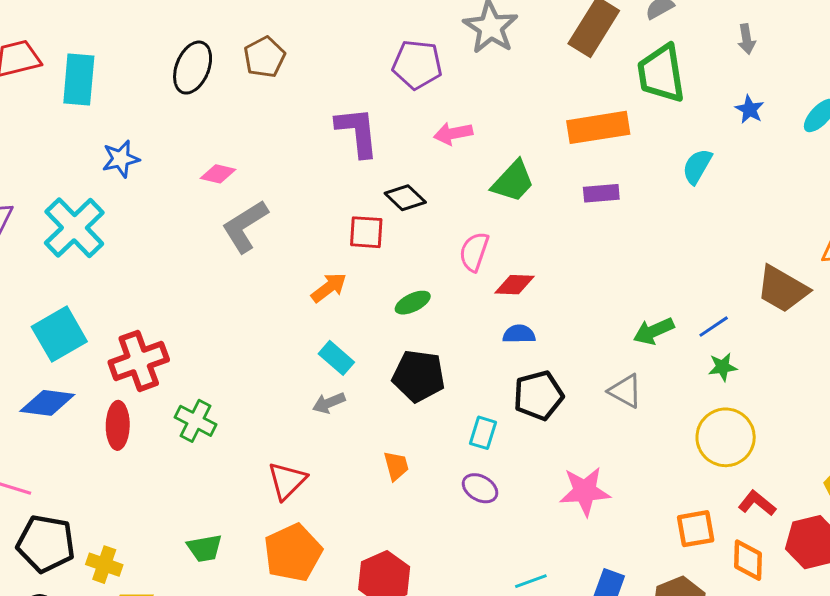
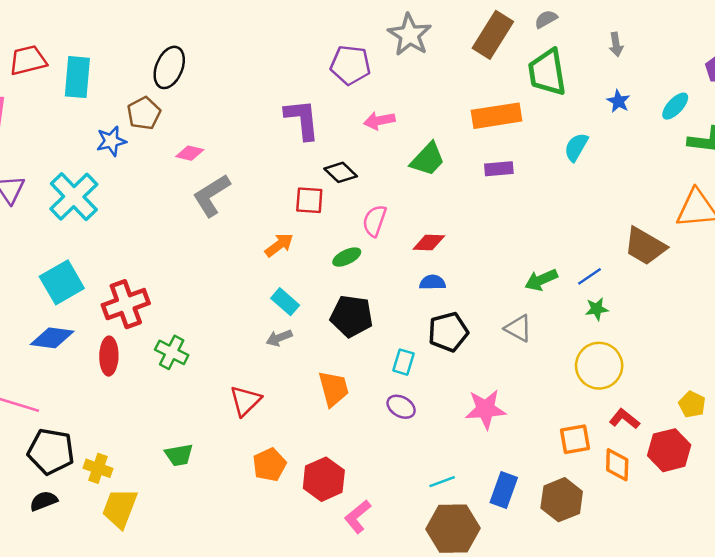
brown pentagon: (264, 57) -> (144, 113), moved
pink semicircle: (474, 252) -> (375, 221), moved
orange trapezoid: (396, 466) -> (333, 389), size x1.5
orange pentagon: (293, 553) -> (269, 465), moved, size x0.7

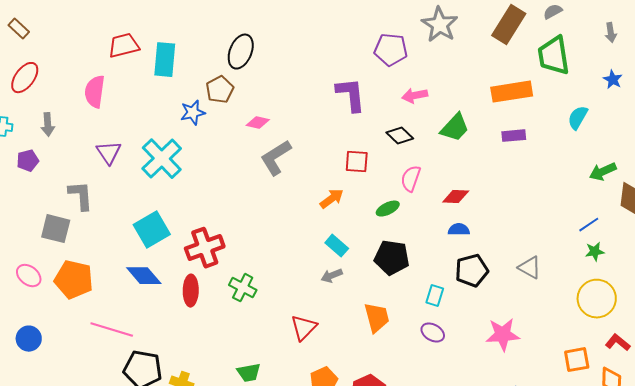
black diamond: (341, 172) -> (400, 136), moved
green arrow: (541, 280) -> (603, 172), moved
blue diamond: (52, 338) -> (144, 276), turned 42

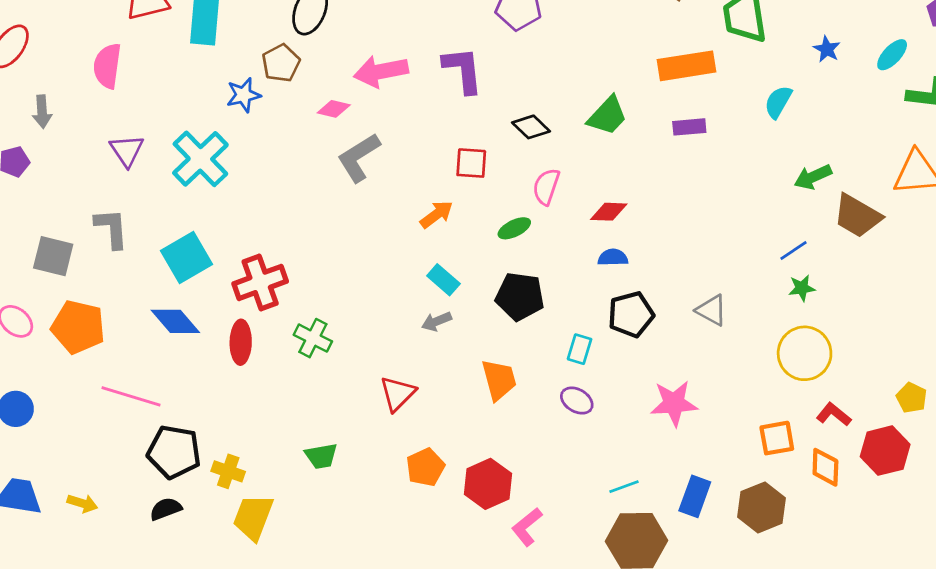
pink arrow: (415, 96) -> (381, 71), moved, size x1.5
gray L-shape: (81, 196) -> (112, 228), moved

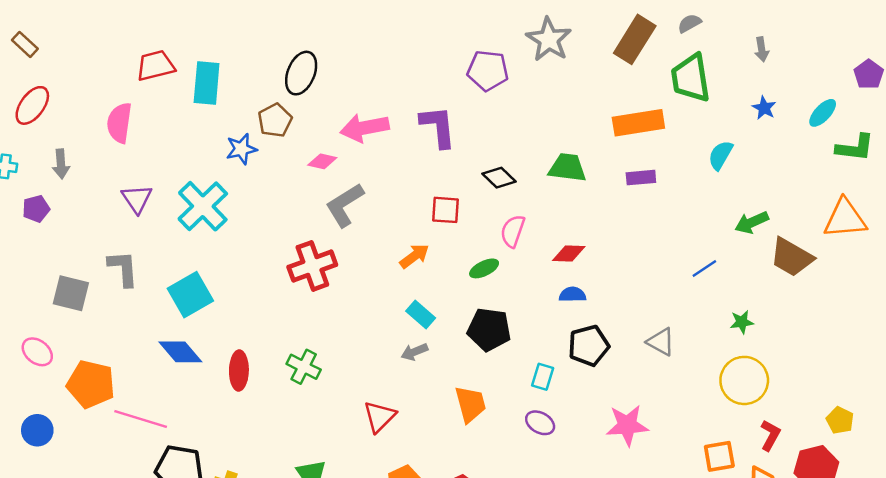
green trapezoid: (607, 116) -> (567, 168), turned -126
blue line: (793, 251) -> (704, 268), moved
red cross: (260, 282) -> (312, 266), moved
orange pentagon: (78, 327) -> (91, 384), moved
red L-shape: (834, 414) -> (770, 435), turned 80

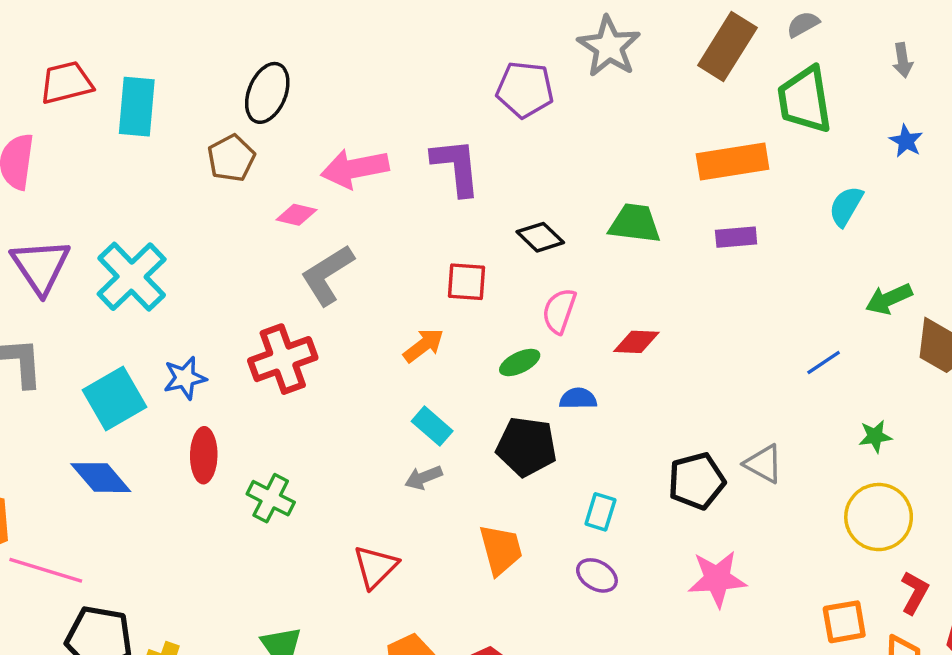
blue star: (241, 149) -> (185, 378), moved
purple triangle: (137, 199) -> (41, 266), size x1.4
blue semicircle: (572, 295) -> (578, 399), moved
black pentagon: (589, 346) -> (697, 481), moved
red ellipse: (239, 371) -> (204, 455), moved

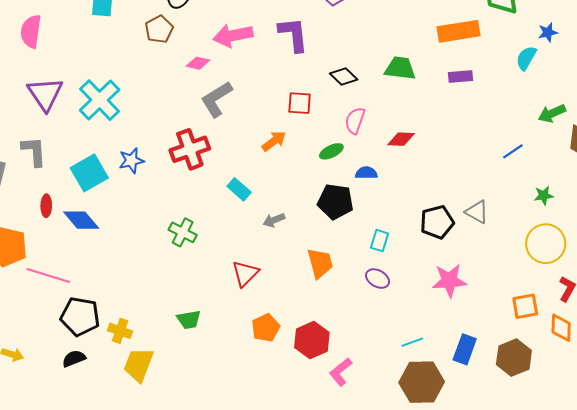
blue star: (906, 141) -> (548, 32), moved, turned 30
cyan rectangle: (432, 426) -> (239, 189), moved
red ellipse: (204, 455) -> (46, 206), moved, size x0.7

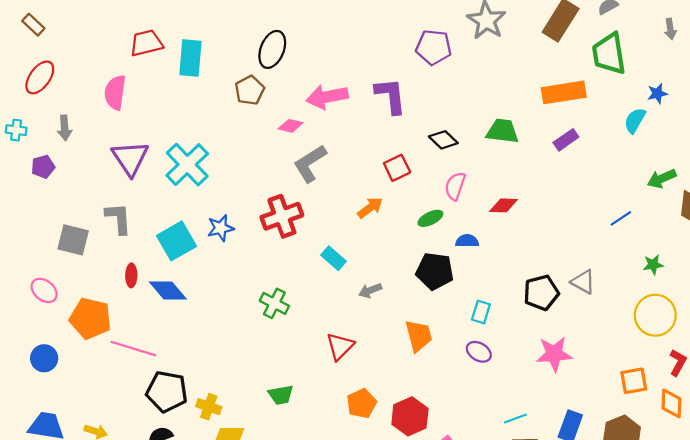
purple rectangle: (461, 76) -> (566, 140), turned -30
red square: (300, 103) -> (397, 168), turned -30

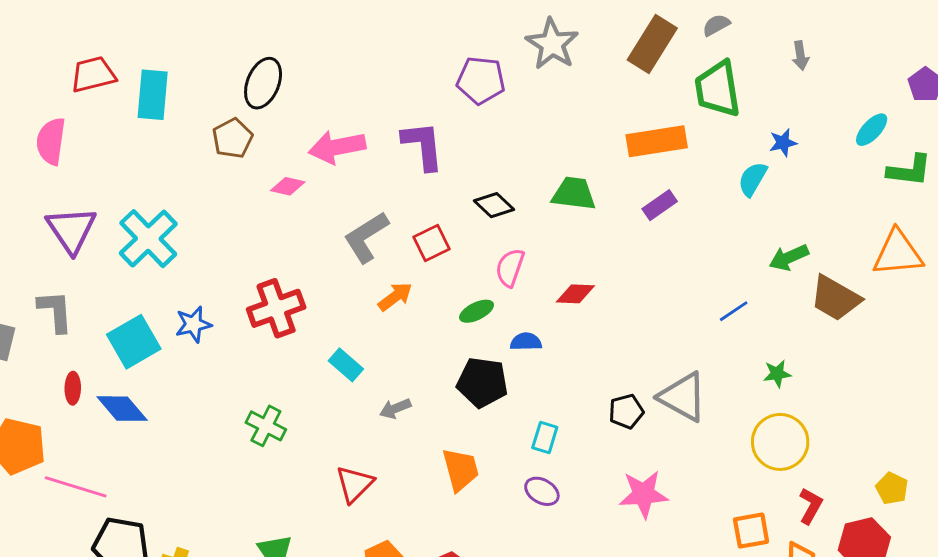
gray L-shape: (310, 163) -> (366, 237), moved
gray triangle: (583, 282) -> (683, 397), size x1.5
black pentagon: (541, 293) -> (626, 411), size x0.7

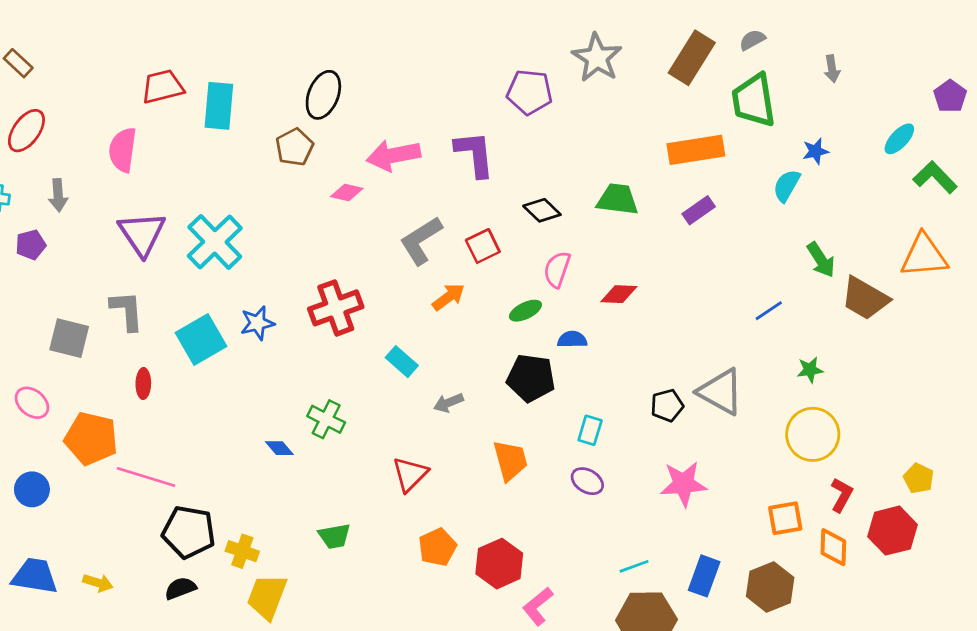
green L-shape: (909, 170) -> (935, 177), turned -141
green arrow: (789, 257) -> (821, 260), turned -99
blue diamond: (122, 409) -> (279, 448), moved, size x0.6

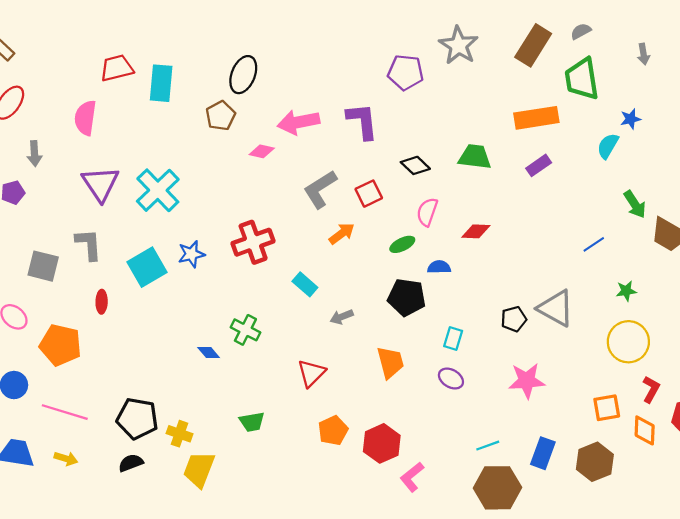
pink line: (146, 477) -> (65, 412), moved

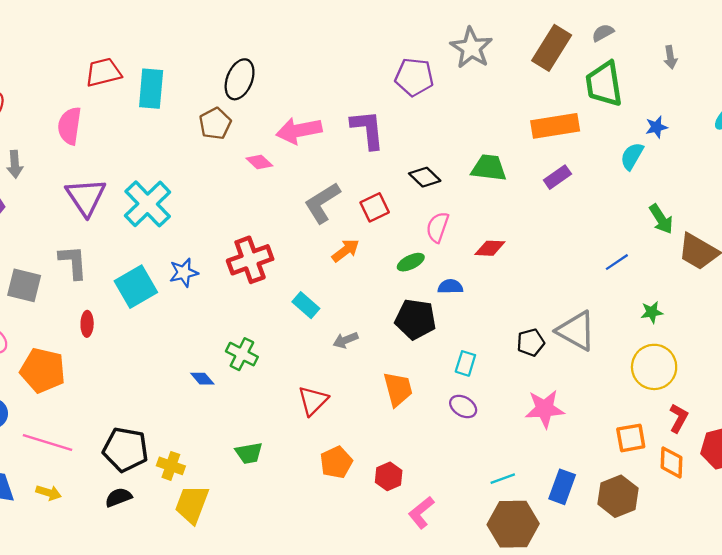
pink diamond: (262, 151) -> (259, 162), turned 30
red hexagon: (382, 443) -> (389, 476), size x0.7

